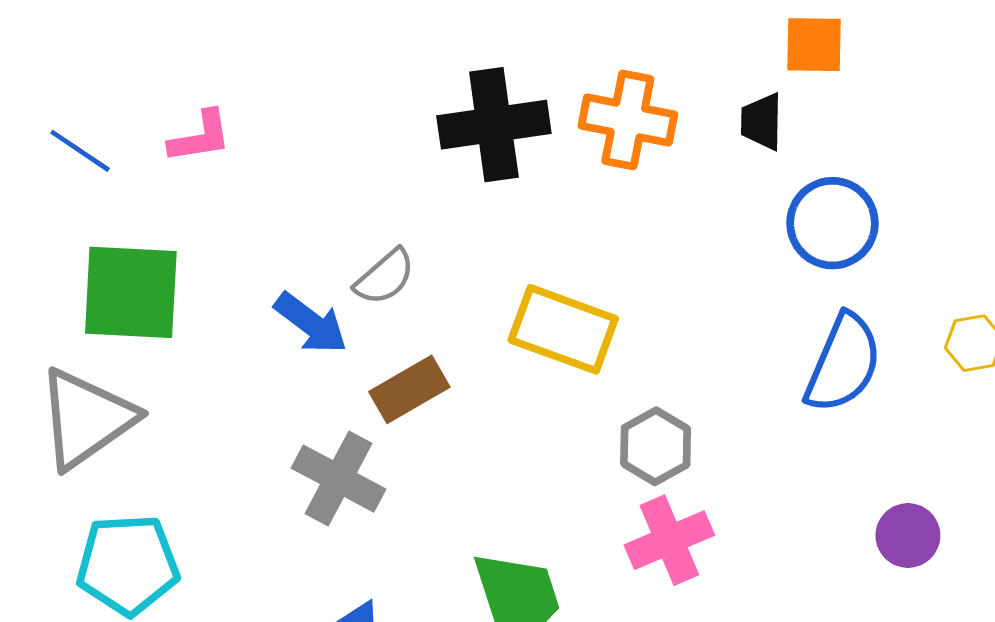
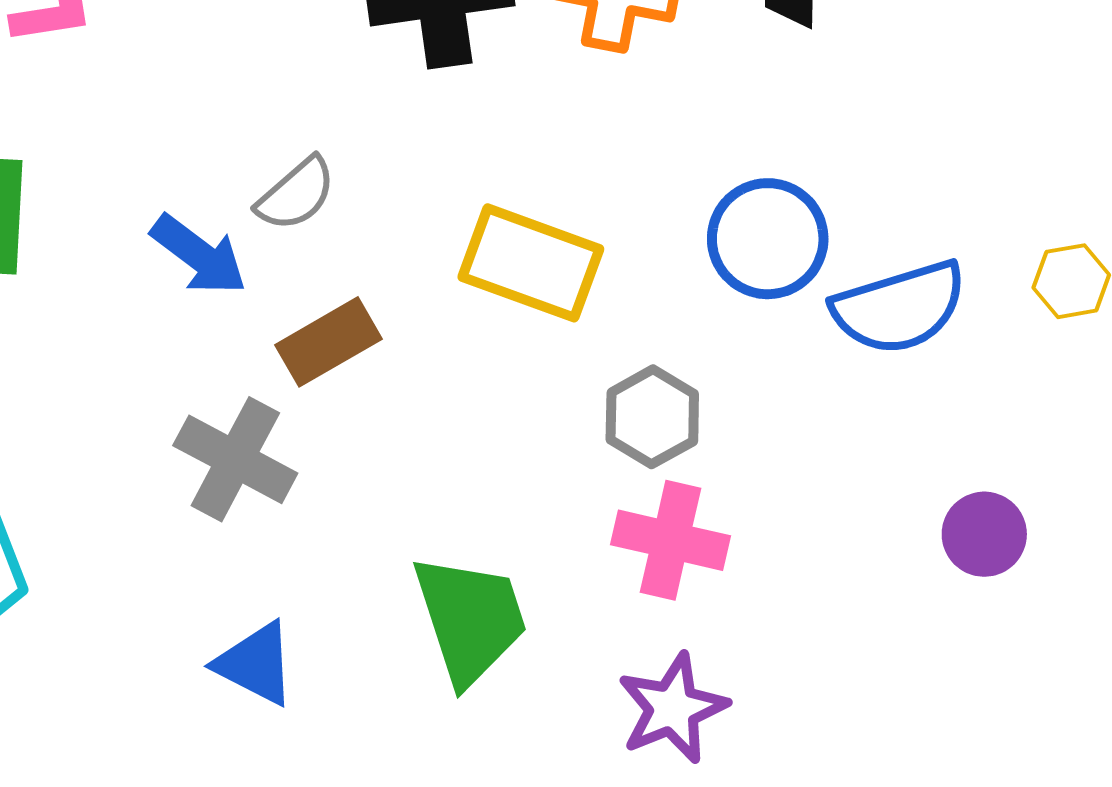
blue circle: (832, 223) -> (768, 239), moved
blue semicircle: (843, 363) -> (899, 307), turned 50
pink cross: (669, 540) -> (671, 540), turned 36

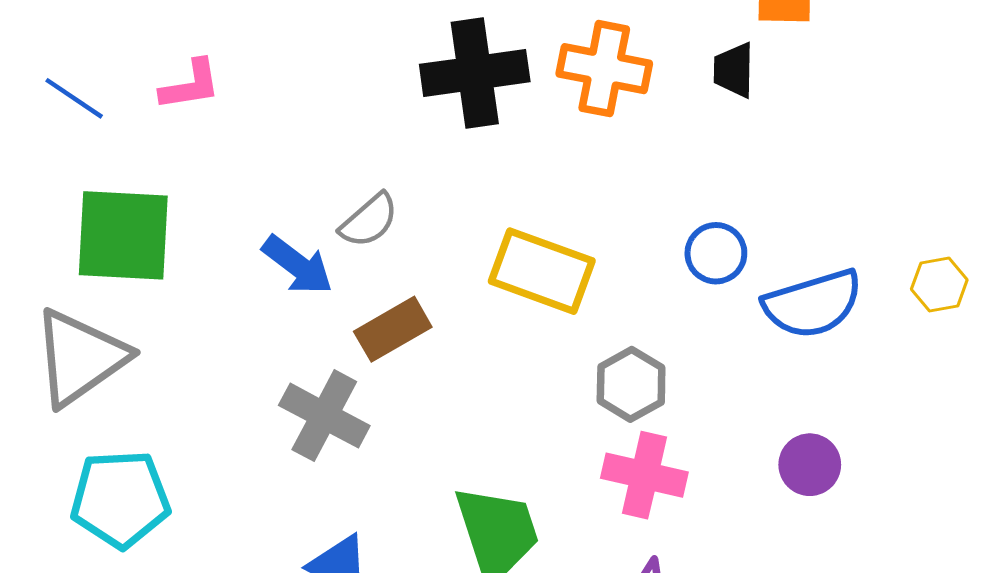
blue circle: (768, 239) -> (716, 253), size x0.7
purple circle: (984, 534) -> (810, 465), moved

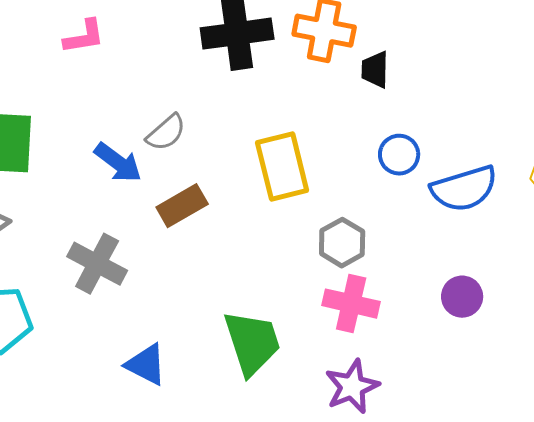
black trapezoid: (734, 70) -> (375, 70), moved
pink L-shape: (190, 85) -> (84, 37), moved
yellow rectangle: (542, 271) -> (282, 167), turned 56
gray cross: (324, 416) -> (97, 264), moved

